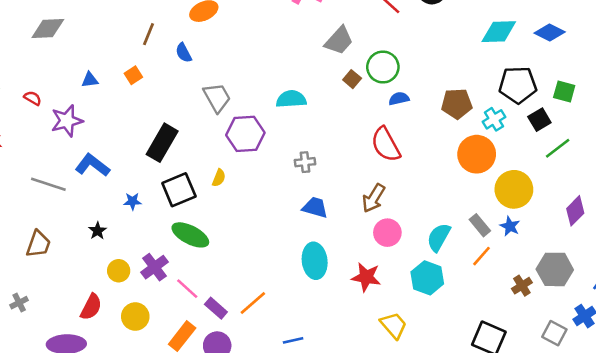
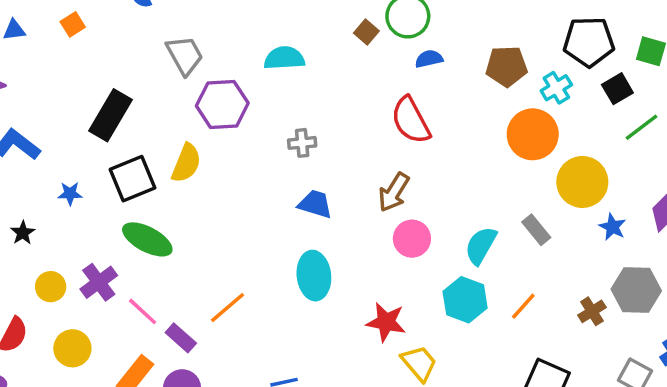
yellow semicircle: (219, 178) -> (186, 163), size x1.6
blue star: (510, 226) -> (612, 227), moved
orange line: (482, 256) -> (523, 306), moved
red star: (366, 277) -> (386, 322), moved
orange line: (253, 303) -> (227, 308), moved

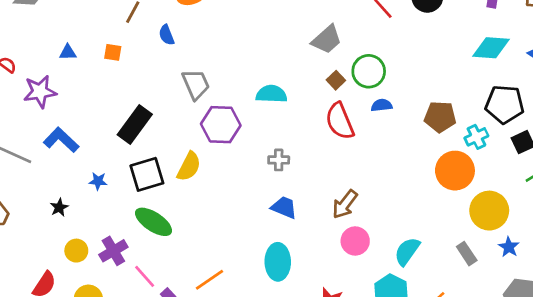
orange square: (73, 24) -> (113, 52), turned 36
red semicircle: (411, 120) -> (340, 121), moved
gray rectangle: (536, 230) -> (467, 254), moved

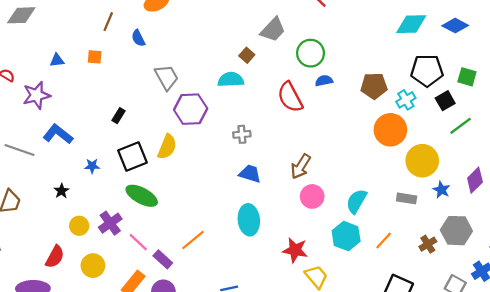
brown square: (336, 80) -> (247, 55), moved
black rectangle: (135, 125) -> (119, 116), size x0.5
gray rectangle: (467, 254) -> (407, 198), turned -42

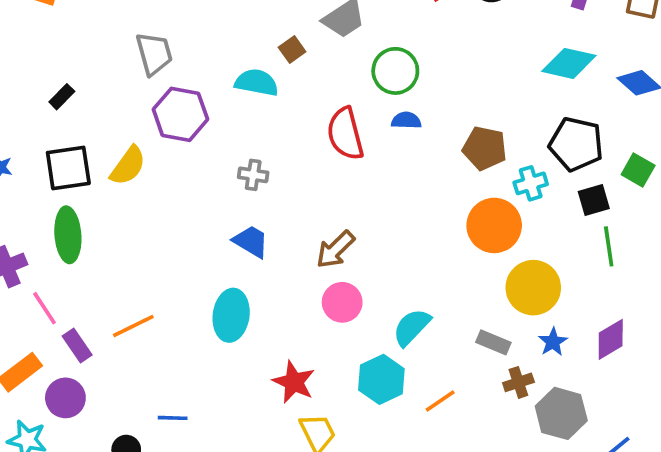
green line: (461, 126) -> (609, 246), turned -75
green ellipse: (142, 196) -> (68, 235), turned 44
brown cross: (428, 244) -> (518, 382), moved

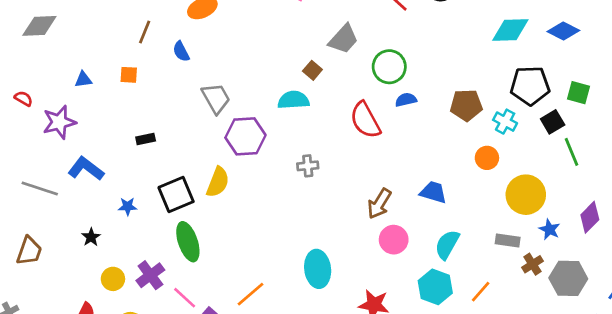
black rectangle: (62, 97) -> (146, 139), moved, turned 48
cyan cross: (531, 183) -> (505, 122), turned -30
orange circle: (494, 225) -> (487, 158), size x0.6
blue trapezoid: (251, 241) -> (433, 192), moved

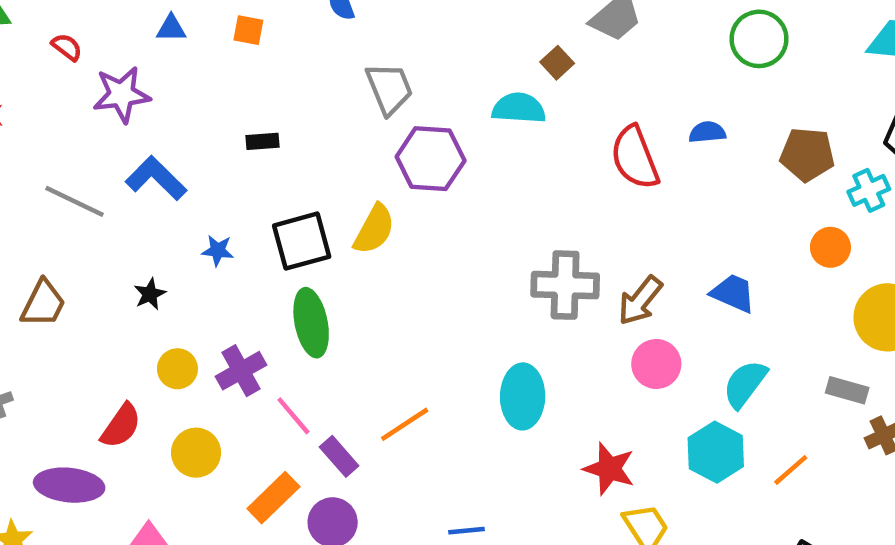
green circle: (389, 67) -> (759, 39), moved
cyan cross: (505, 122) -> (869, 190), turned 30
gray cross: (308, 166) -> (565, 285), moved, size x1.8

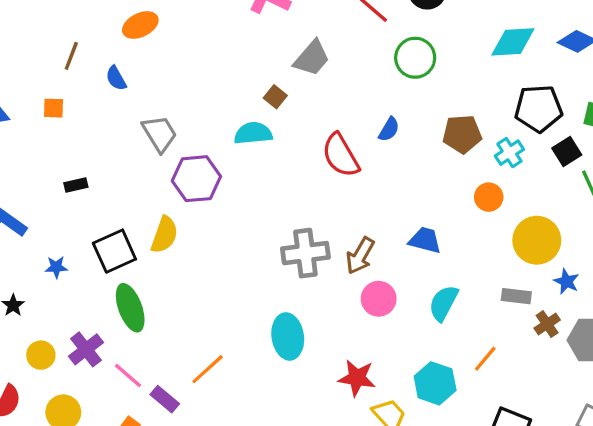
blue semicircle: (707, 132) -> (389, 129), turned 135
cyan hexagon: (716, 452) -> (435, 383), moved

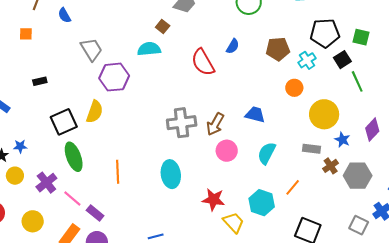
blue star: (56, 267) -> (20, 146), moved
yellow circle: (41, 355) -> (15, 176), moved
orange line: (208, 369) -> (118, 172), moved, turned -50

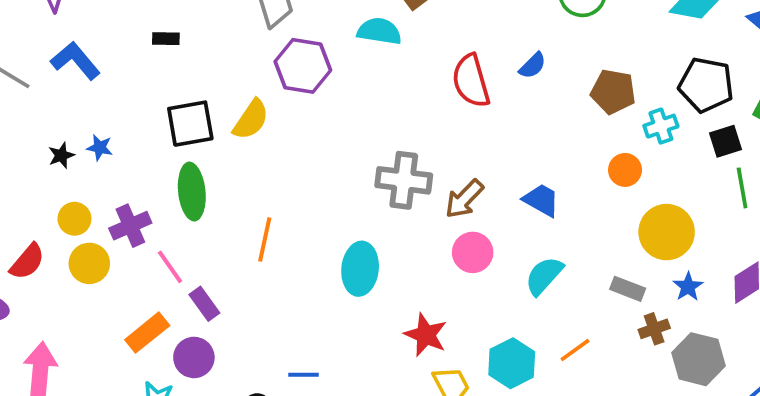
yellow circle: (15, 176) -> (74, 219), moved
yellow circle: (33, 221) -> (89, 263), moved

